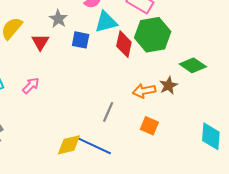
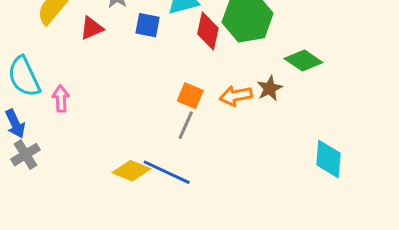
red triangle: (40, 42) -> (92, 28), turned 36
pink arrow: (31, 86) -> (61, 99), moved, turned -48
orange square: (149, 126) -> (190, 96), moved
yellow diamond: (69, 145) -> (131, 171), turned 35

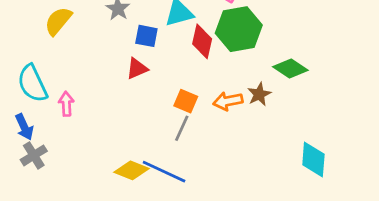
red triangle: (92, 28) -> (137, 69), moved

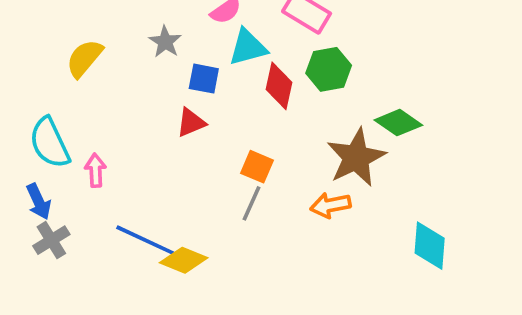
green hexagon: (239, 29) -> (329, 69), size x0.7
brown star: (259, 94) -> (356, 157), size x1.8
orange arrow: (228, 101) -> (330, 205), moved
blue line: (164, 172) -> (145, 240), moved

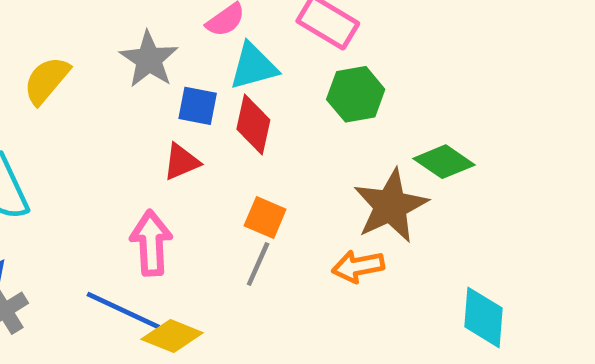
gray star: (165, 42) -> (149, 59), size x1.4
red diamond: (279, 86) -> (253, 125), moved
pink arrow: (95, 170) -> (151, 243), moved, size x1.5

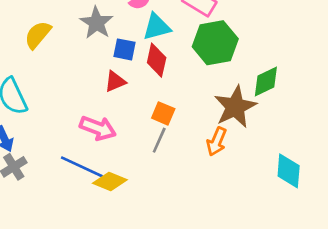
green hexagon: (356, 94) -> (215, 43), size x1.4
green diamond: (444, 162) -> (266, 81), turned -60
pink arrow: (151, 243) -> (98, 128), turned 114
orange arrow: (358, 266) -> (217, 142), turned -56

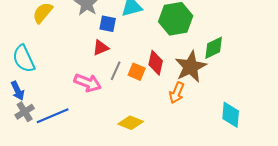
red diamond: (157, 60) -> (156, 63), moved
gray line: (159, 140) -> (116, 71), moved
blue line: (82, 167) -> (53, 116), moved, turned -48
yellow diamond: (110, 182) -> (131, 123), moved

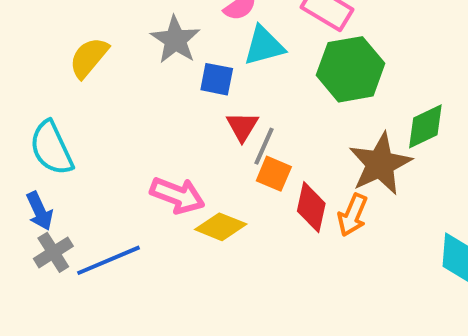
red triangle: (101, 48) -> (242, 126), moved, turned -36
red diamond: (156, 63) -> (311, 207), moved
gray line: (116, 71) -> (264, 146), moved
yellow diamond: (131, 123) -> (221, 227), moved

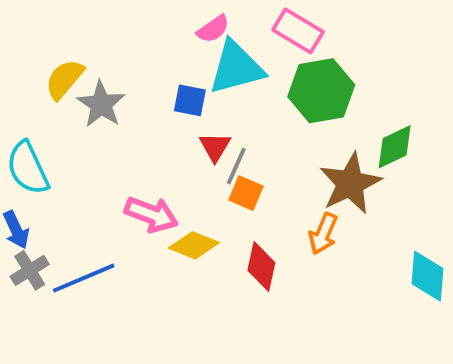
gray star: (175, 40) -> (101, 104), moved
cyan triangle: (264, 46) -> (236, 68), size x1.4
red diamond: (311, 207) -> (261, 267), moved

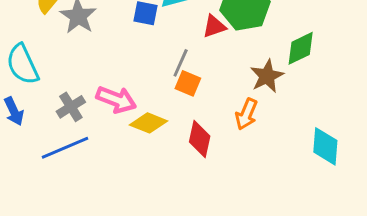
red triangle: (215, 147) -> (214, 26), moved, turned 40
brown star: (350, 183) -> (267, 76), size x0.7
gray cross: (30, 270) -> (71, 107), moved

